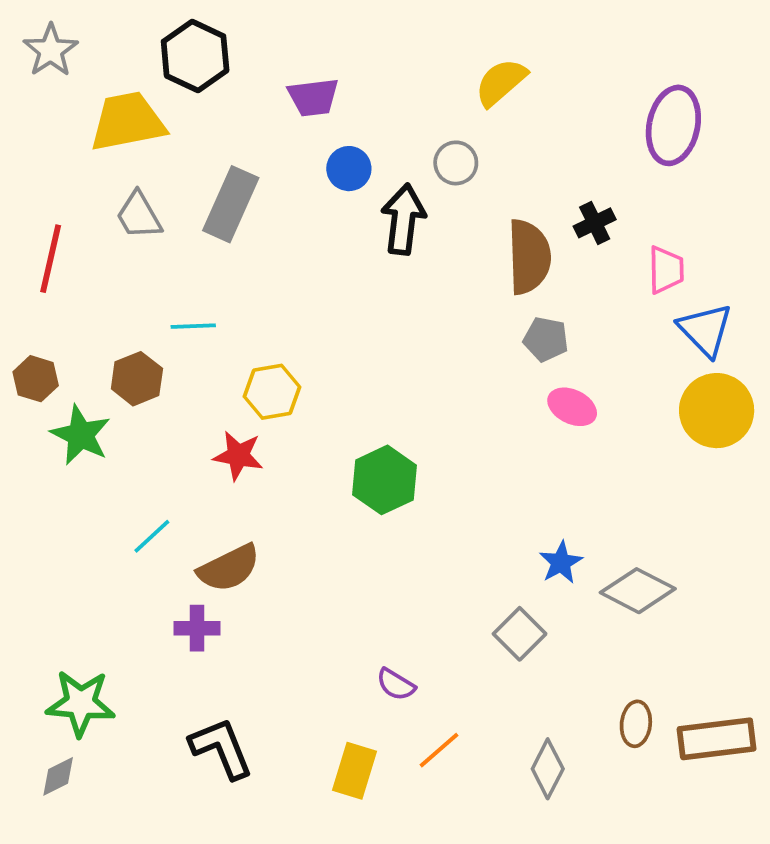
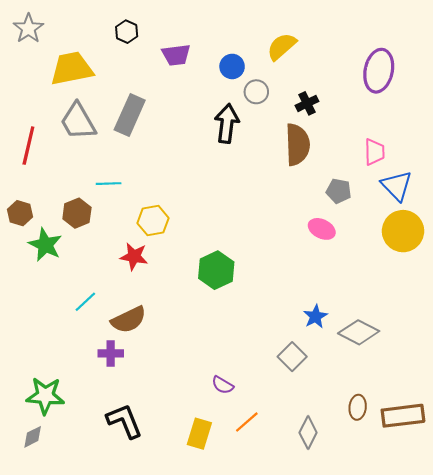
black hexagon: (195, 56) -> (127, 32), moved, size x0.6
blue circle: (349, 169) -> (232, 66), moved
gray trapezoid: (139, 215) -> (78, 121), size x1.4
black cross: (595, 223) -> (307, 103), moved
gray pentagon: (546, 339) -> (339, 191), moved

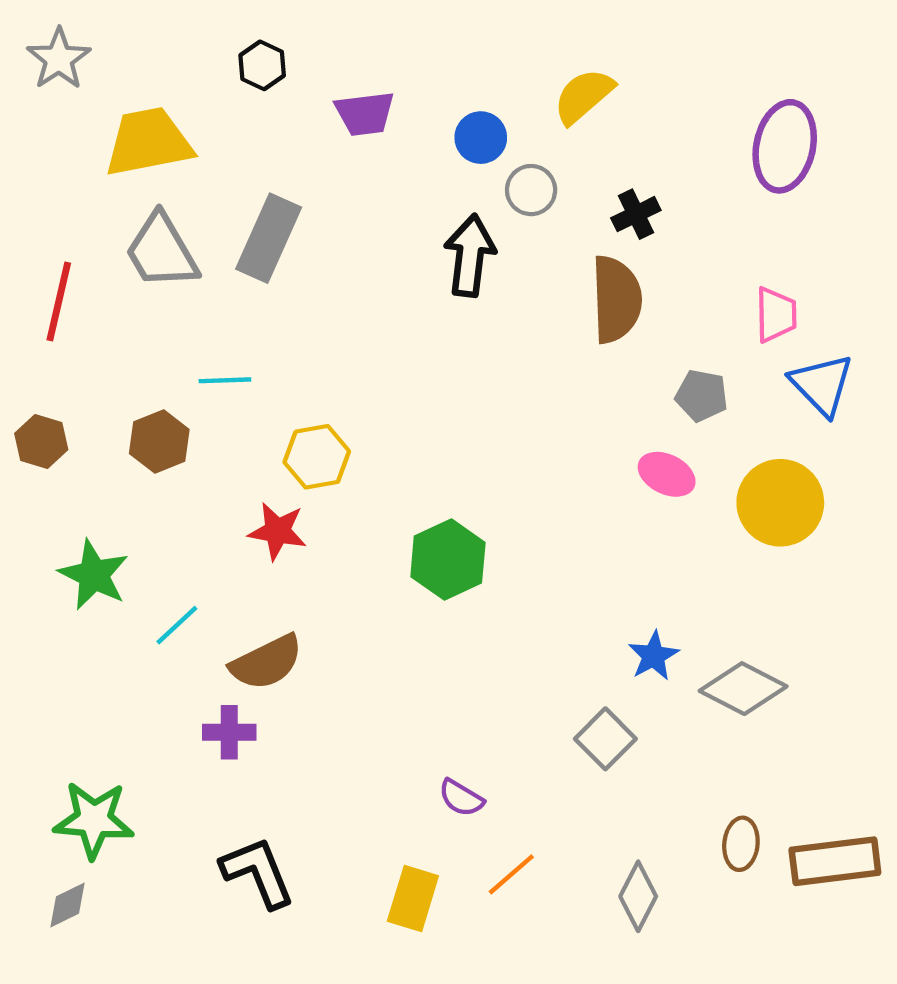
yellow circle: (403, 231) -> (780, 503), moved
green star: (45, 245) -> (94, 575), moved

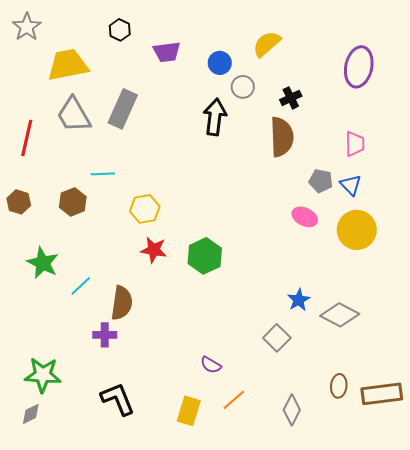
blue triangle: (822, 385) -> (351, 185), moved, size x0.7
red star: (277, 531) -> (154, 250), moved
brown semicircle: (266, 662) -> (122, 303), turned -56

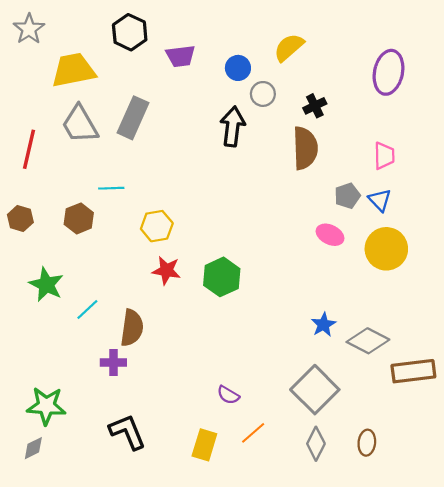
black hexagon: (120, 30) -> (130, 32), size x1.5
gray pentagon: (321, 181) -> (347, 196), turned -30
gray square: (277, 338) -> (315, 390), moved, size x1.6
brown ellipse: (339, 386) -> (367, 443), moved
brown rectangle: (382, 394) -> (413, 371), moved

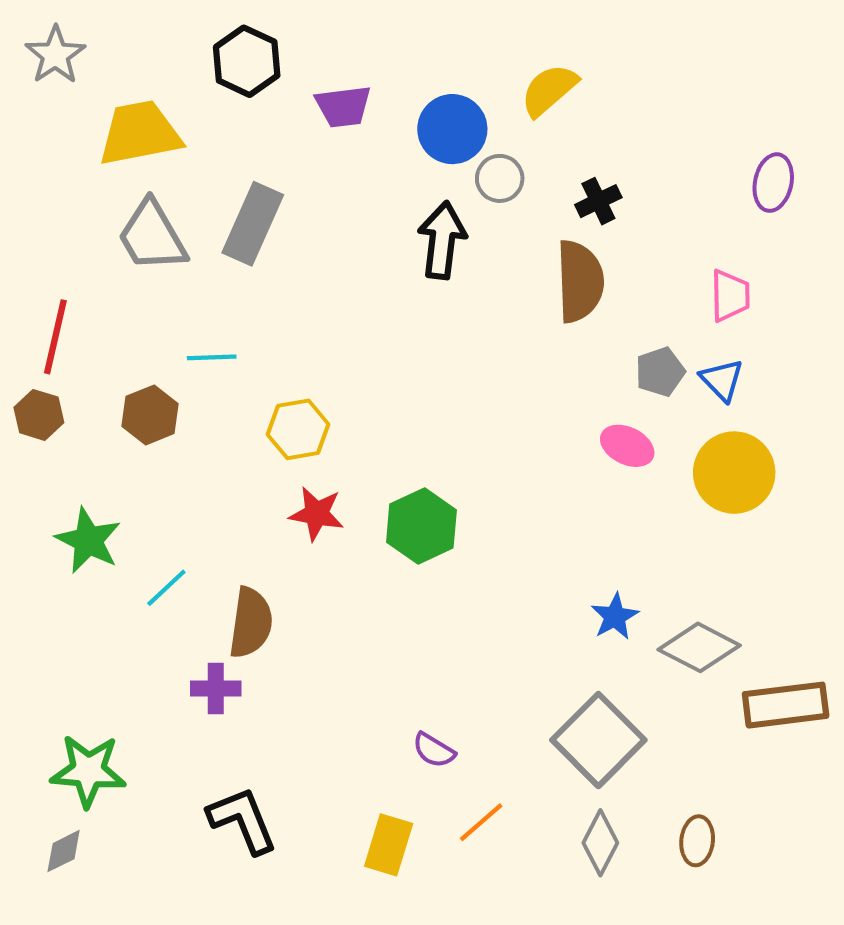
blue circle: (238, 68) -> (452, 129), size x1.4
purple ellipse: (388, 72) -> (773, 183), moved, size x0.7
red line: (29, 149) -> (55, 337), moved

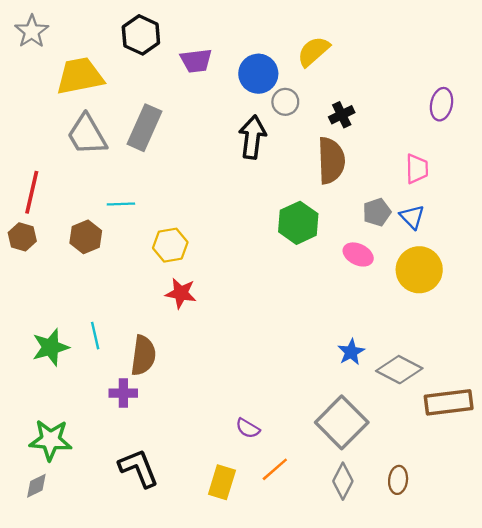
green hexagon: (421, 526) -> (298, 223), moved
green star: (88, 540) -> (50, 347), moved, turned 30
cyan line: (166, 588) -> (95, 336), turned -60

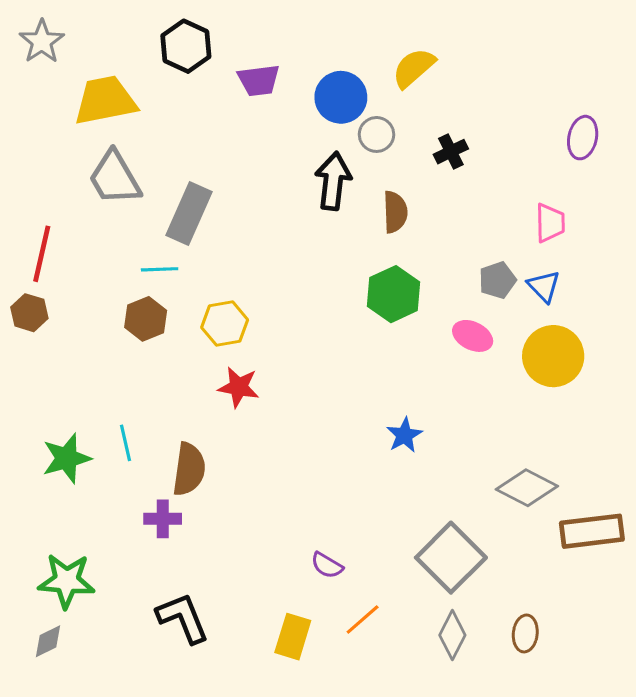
gray rectangle: (144, 128) -> (189, 214), moved
brown semicircle: (331, 161) -> (395, 212), moved, size x0.7
brown hexagon: (86, 237) -> (146, 319), moved
blue star: (351, 352) -> (404, 435), moved

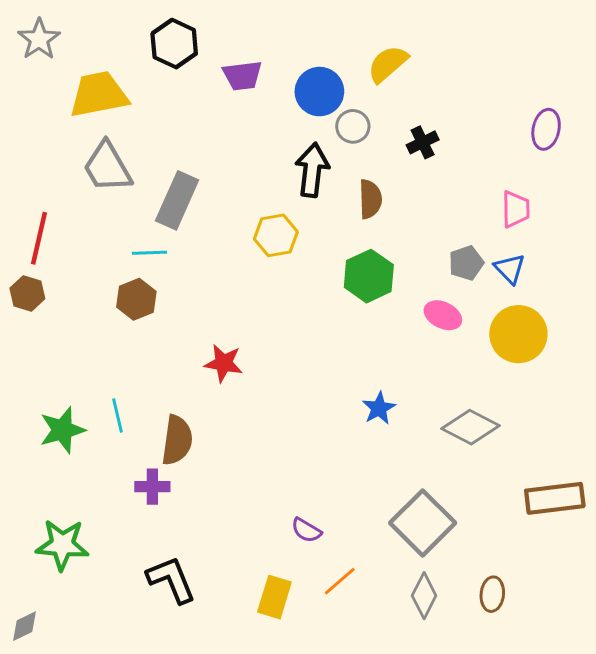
yellow hexagon: (225, 324) -> (276, 235), moved
gray diamond: (527, 488) -> (471, 427), moved
gray diamond: (48, 641) -> (25, 626), moved

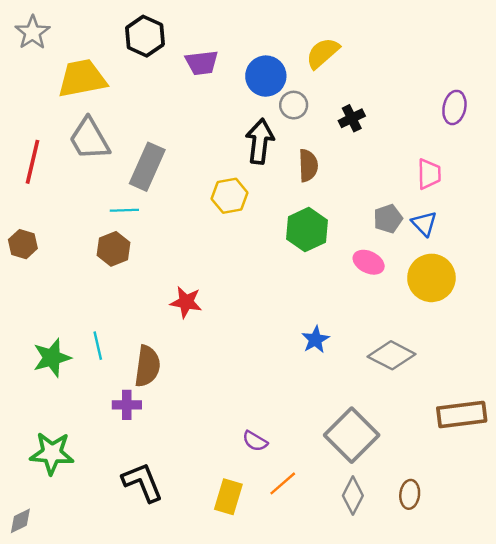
red line: (39, 238) -> (32, 162), moved

